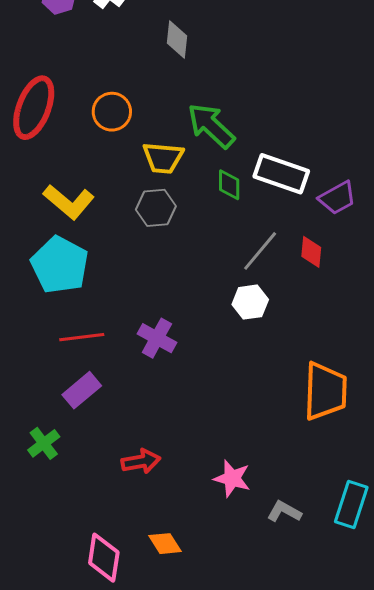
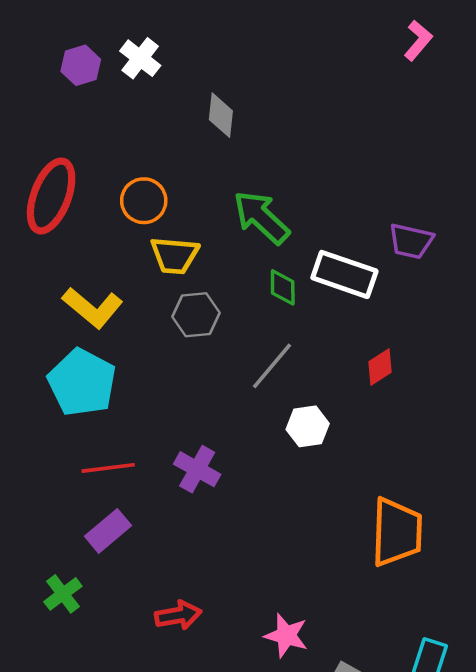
yellow trapezoid: (163, 158) -> (175, 255), moved
purple trapezoid: (337, 198) -> (411, 241), moved, turned 42
gray line: (260, 251) -> (272, 366), moved
red diamond: (311, 252) -> (380, 367), turned 52

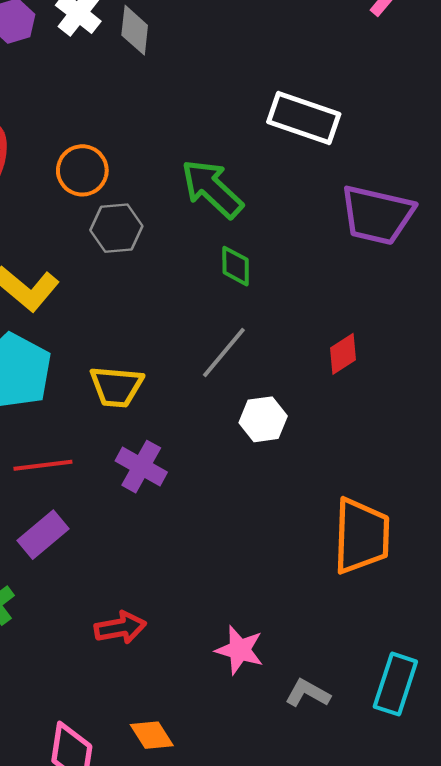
gray diamond: (221, 115) -> (135, 30), moved
purple trapezoid: (411, 241) -> (377, 215), size x1.5
yellow trapezoid: (175, 255) -> (116, 387), moved
white rectangle: (344, 274) -> (304, 118), moved
gray hexagon: (196, 315) -> (116, 228), moved

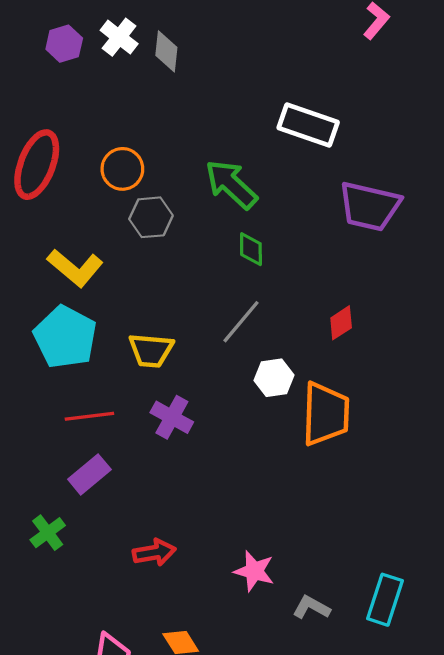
orange trapezoid: (361, 536) -> (326, 414), moved

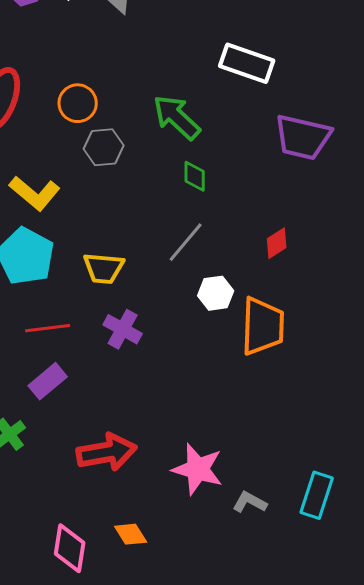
red arrow: (154, 552) -> (107, 452), size x1.5
pink star: (254, 571) -> (198, 469), size x1.4

